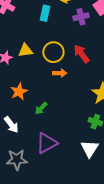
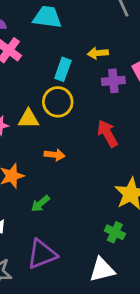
yellow circle: (53, 52) -> (58, 102), moved
orange arrow: (60, 73) -> (55, 155), moved
white triangle: (90, 149) -> (102, 270), turned 36

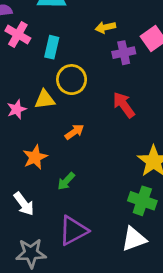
cyan rectangle: (63, 69) -> (52, 47), moved
orange arrow: (55, 155) -> (74, 132), turned -36
green cross: (115, 232) -> (142, 201), size x1.4

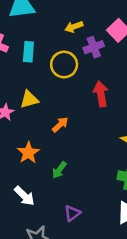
yellow circle: (72, 80) -> (64, 65), moved
red arrow: (124, 105) -> (101, 94), turned 35
purple triangle: (73, 231) -> (72, 213), size x0.6

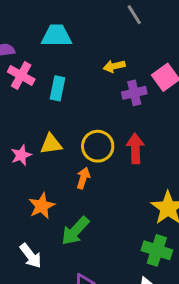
yellow circle: (64, 65) -> (98, 146), moved
orange arrow: (60, 125) -> (83, 178), turned -36
green arrow: (59, 170) -> (75, 231), size x1.5

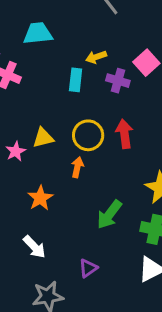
cyan rectangle: (57, 88) -> (76, 80), moved
purple cross: (134, 93) -> (118, 81), turned 35
green arrow: (75, 231) -> (109, 214), moved

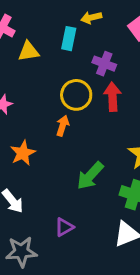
purple cross: (118, 81) -> (104, 64), moved
yellow triangle: (43, 138) -> (29, 51), moved

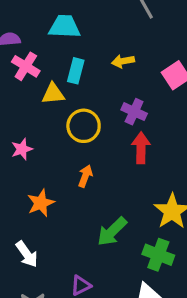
cyan rectangle: (69, 39) -> (76, 71), moved
yellow circle: (76, 95) -> (84, 126), moved

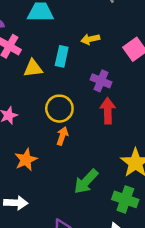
cyan rectangle: (76, 71) -> (62, 56), moved
yellow circle: (84, 126) -> (59, 109), moved
white arrow: (27, 254) -> (16, 203), turned -50

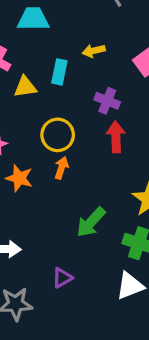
orange star: (26, 160) -> (19, 178), moved, turned -30

